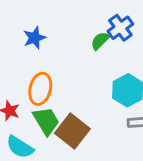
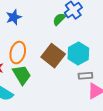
brown square: (72, 131) -> (53, 56), moved

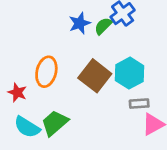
blue star: (14, 17) -> (80, 23), moved
green trapezoid: (22, 75) -> (55, 123), moved, turned -100

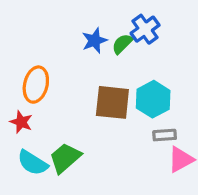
orange ellipse: (46, 72) -> (36, 85), moved
brown square: (95, 76) -> (112, 102), turned -32

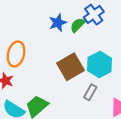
brown square: (112, 102) -> (71, 67), turned -36
gray rectangle: (165, 135) -> (90, 92), moved, turned -56

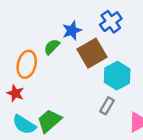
green semicircle: (77, 25) -> (52, 47), moved
brown square: (71, 67) -> (92, 53), moved

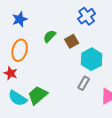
blue star: (72, 30) -> (20, 19), moved
green semicircle: (52, 47) -> (50, 36), moved
brown square: (92, 53) -> (72, 41), size x0.6

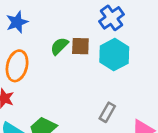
brown square: (72, 41) -> (80, 46), moved, turned 32
cyan hexagon: (92, 59) -> (114, 55), moved

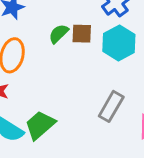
gray rectangle: (107, 112) -> (111, 106), size x1.4

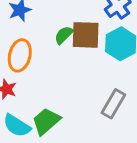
brown square: (82, 34) -> (86, 35), size x1.5

